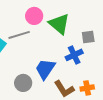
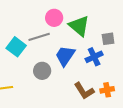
blue trapezoid: (45, 69) -> (65, 56), moved
gray circle: (23, 83) -> (42, 71), moved

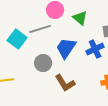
green triangle: (79, 26) -> (80, 18), size x0.7
brown L-shape: (84, 91) -> (65, 83), moved

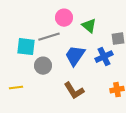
cyan square: (17, 39) -> (26, 47), turned -30
gray circle: (43, 63) -> (43, 66), moved

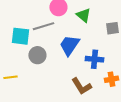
blue cross: (104, 57) -> (94, 59), moved, turned 30
brown L-shape: (74, 91) -> (81, 86), moved

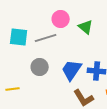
cyan square: (20, 36) -> (19, 37), moved
blue trapezoid: (69, 45) -> (72, 70), moved

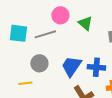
yellow line: (13, 89) -> (25, 83), moved

